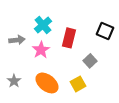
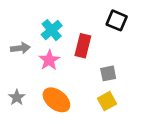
black square: (105, 31) -> (117, 20), moved
gray square: (90, 61) -> (108, 73), turned 32
yellow square: (78, 84) -> (107, 101), moved

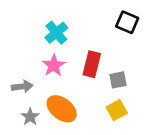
red rectangle: (83, 46) -> (92, 64), moved
gray arrow: (20, 48) -> (22, 86), moved
gray star: (17, 97) -> (30, 117), moved

